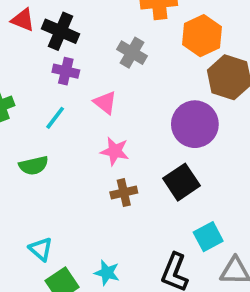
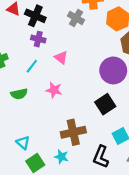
gray cross: (132, 53) -> (76, 18), moved
pink star: (115, 151) -> (54, 90), moved
brown cross: (124, 193) -> (73, 132), moved, size x1.6

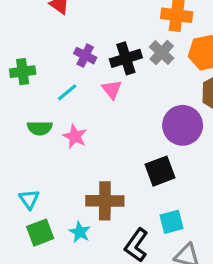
black cross: (35, 16) -> (126, 58), moved, turned 36
gray cross: (76, 18) -> (162, 53), moved
pink star: (54, 90) -> (75, 136), moved

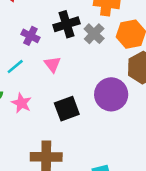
black cross: (126, 58) -> (66, 24), moved
black square: (160, 171) -> (67, 109), moved

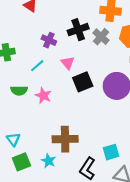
black square: (67, 109) -> (83, 82), moved

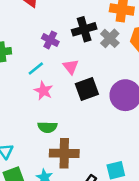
green semicircle: (19, 90) -> (47, 127), moved
pink star: (43, 95) -> (43, 91), moved

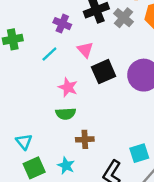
pink star: (43, 91) -> (68, 87), moved
brown cross: (64, 153) -> (85, 139), size x0.6

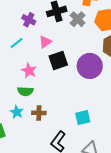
pink triangle: (85, 50) -> (45, 42), turned 32
cyan square: (139, 153) -> (83, 118), moved
cyan star: (66, 166) -> (17, 112), moved

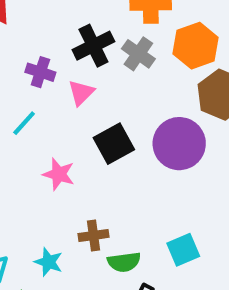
pink triangle: (45, 42) -> (81, 93), moved
green semicircle: (25, 91) -> (124, 262), moved
brown cross: (39, 113) -> (93, 235), moved

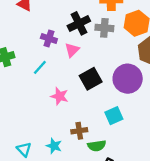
gray cross: (138, 54) -> (104, 28), turned -30
cyan square: (183, 250) -> (114, 116), moved

